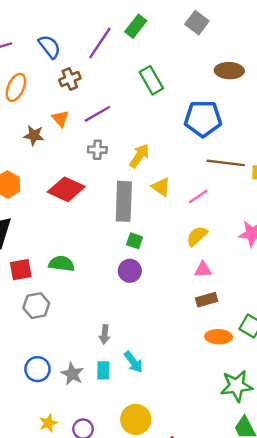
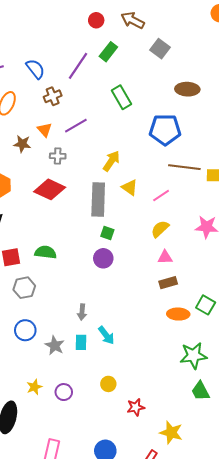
gray cross: (97, 150) -> (58, 156), moved
blue circle: (37, 369) -> (25, 330), moved
yellow circle: (136, 419) -> (108, 384), size x0.6

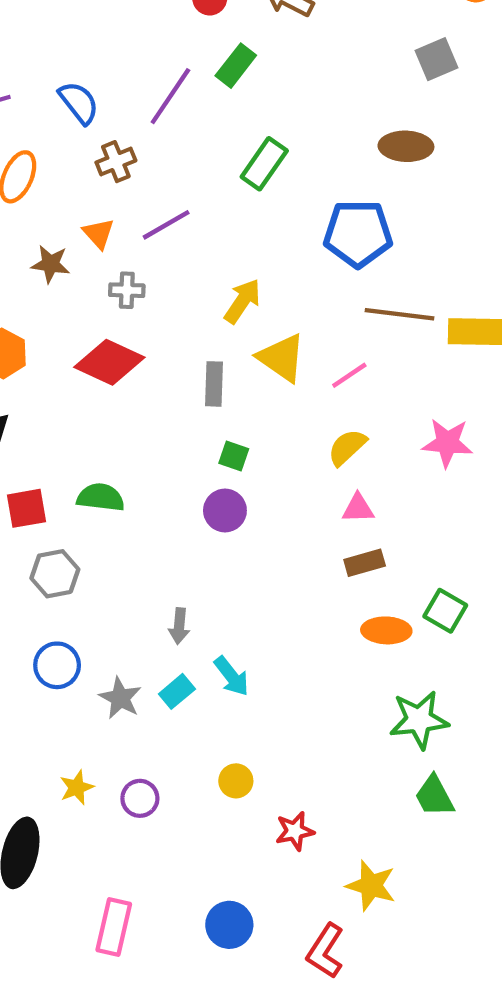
gray square: (160, 49) -> (436, 59), moved, turned 30
green rectangle: (122, 97) -> (264, 164), turned 65
yellow triangle: (130, 187) -> (282, 358), size x1.4
gray rectangle: (98, 200) -> (214, 384), size x0.6
cyan rectangle: (81, 342) -> (177, 691), turned 49

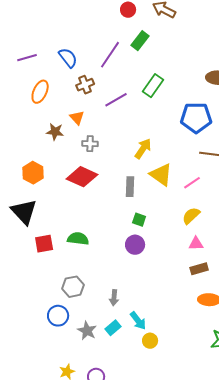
purple line: (166, 225) -> (116, 100), moved
gray hexagon: (55, 574) -> (73, 287), moved
yellow circle: (236, 781) -> (150, 341), moved

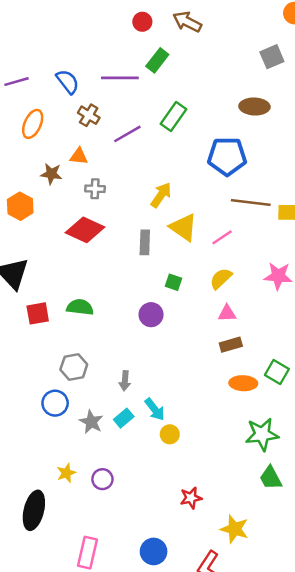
purple line: (110, 55) -> (120, 78), turned 56
brown cross: (85, 85) -> (89, 115), turned -36
orange triangle: (77, 118) -> (79, 156), turned -42
orange hexagon: (33, 173) -> (20, 206), moved
green square: (139, 220) -> (173, 282), moved

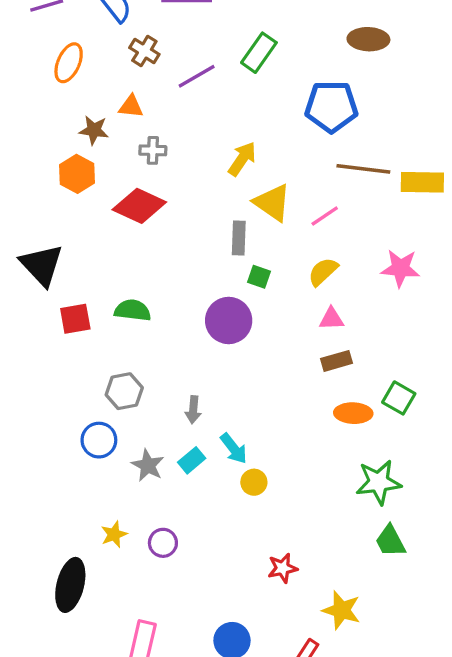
orange hexagon: (20, 206) -> (77, 174), moved
gray rectangle: (145, 242) -> (239, 238), moved
purple circle: (151, 315) -> (229, 320), size x1.4

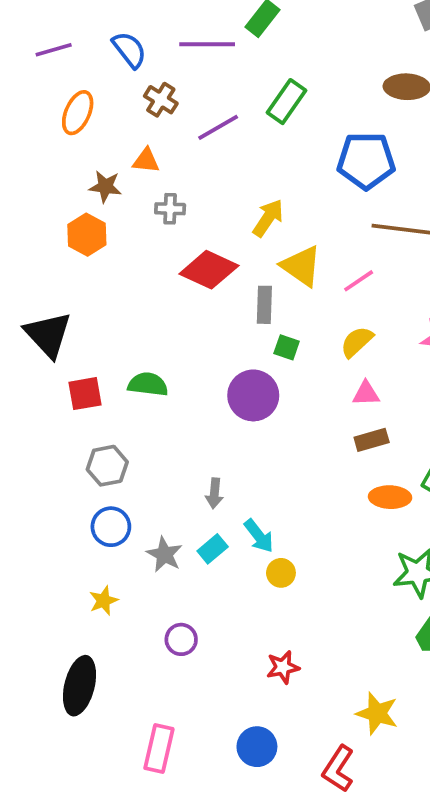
red diamond: (139, 206) -> (209, 270), moved
gray hexagon: (124, 391) -> (107, 466), moved
yellow star: (114, 534) -> (104, 601), moved
red star: (283, 568) -> (283, 667), moved

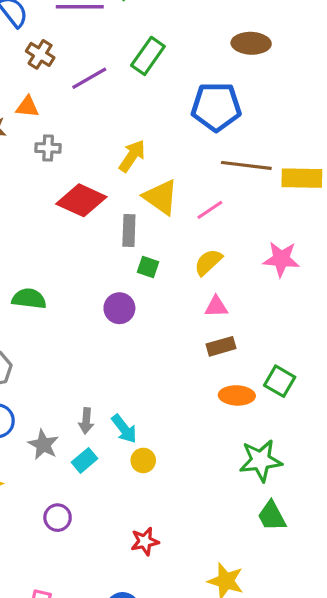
purple circle: (253, 395) -> (119, 308), size x0.7
gray arrow: (214, 493) -> (86, 421), moved
cyan rectangle: (213, 549) -> (85, 460), moved

